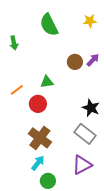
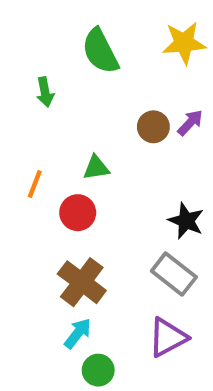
yellow star: (90, 21) -> (184, 43), size x1.5
green arrow: (14, 43) -> (45, 92), moved
orange line: (17, 90) -> (35, 184), turned -32

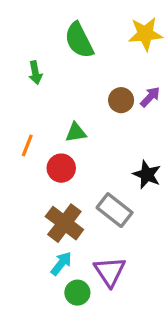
gray rectangle: (174, 274) -> (115, 210), moved
purple triangle: (168, 337) -> (110, 272), moved, turned -36

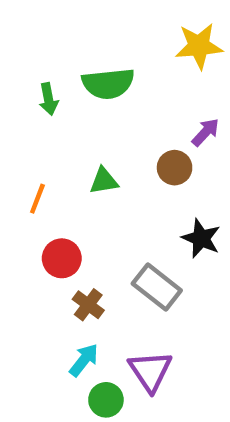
green semicircle: (79, 40) -> (108, 84), moved, turned -69
brown circle: (121, 100) -> (175, 168), moved
red circle: (61, 168) -> (62, 258), moved
brown cross: (64, 223) -> (88, 305), size x0.6

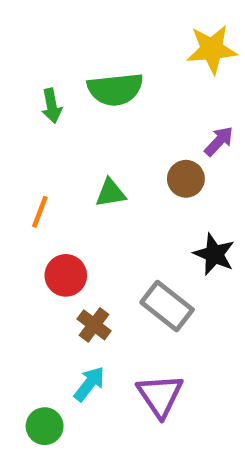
green circle: (106, 400) -> (45, 426), moved

